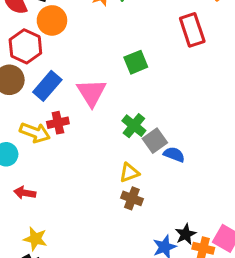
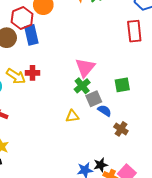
green square: (136, 62) -> (122, 85), moved
blue rectangle: (47, 86) -> (31, 35), moved, turned -66
pink triangle: (92, 93) -> (85, 67), moved
brown cross: (132, 198) -> (121, 129), moved

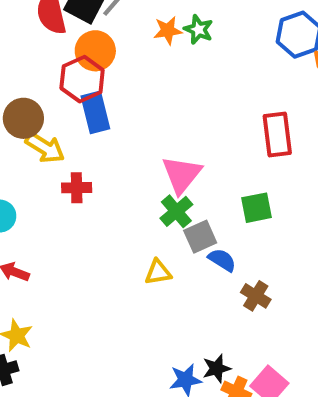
red hexagon: (22, 18) -> (82, 79), moved
red rectangle: (134, 31) -> (277, 134), moved
blue rectangle: (31, 35) -> (95, 112), moved
yellow arrow: (16, 76) -> (45, 148), moved

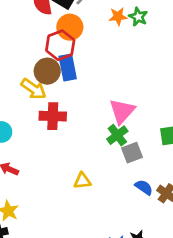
brown circle: (23, 118) -> (47, 71), moved
red cross: (77, 188) -> (53, 116), size x1.4
blue semicircle: (222, 260) -> (144, 187), moved
yellow triangle: (158, 272) -> (82, 181), moved

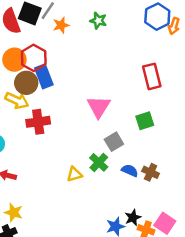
orange star: (118, 16) -> (61, 25), moved
orange circle: (70, 27) -> (14, 60), moved
green cross: (117, 135) -> (99, 162), moved

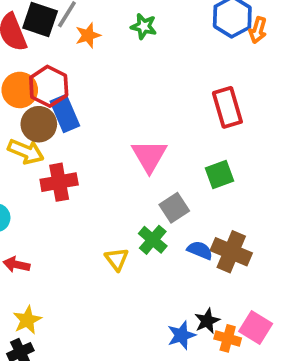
brown cross: (151, 172) -> (231, 252), size x1.5
yellow triangle: (74, 174) -> (117, 259), turned -49
yellow star: (14, 212) -> (27, 320), turned 30

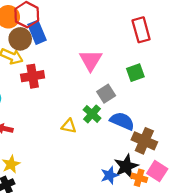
blue semicircle: (200, 250) -> (122, 121), size x1.5
brown cross: (231, 252) -> (144, 141), moved
yellow triangle: (117, 259) -> (69, 126), turned -42
black star: (207, 321) -> (126, 166), size x1.5

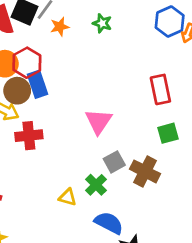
green square: (135, 73) -> (168, 133), moved
blue semicircle: (122, 121) -> (109, 223), moved
brown cross: (144, 141) -> (145, 171), moved

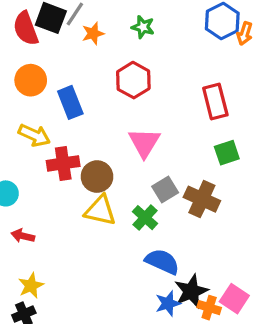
red hexagon: (27, 63) -> (133, 80), moved
brown circle: (17, 91) -> (97, 177), moved
yellow triangle: (68, 197) -> (100, 210), moved, size x1.5

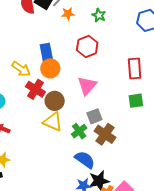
orange circle: (31, 80) -> (50, 68), moved
red cross: (63, 163) -> (35, 89), turned 30
brown cross: (202, 199) -> (105, 134), moved

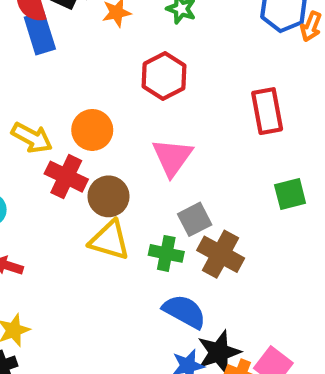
blue rectangle: (47, 53) -> (40, 33), moved
green square: (136, 101) -> (290, 194), moved
green cross: (79, 131) -> (166, 253), turned -35

